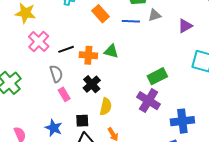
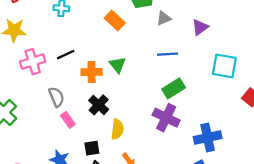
orange rectangle: (101, 14) -> (115, 21), moved
blue line: (131, 21) -> (168, 54), moved
pink cross: (39, 42) -> (33, 62), turned 35
black line: (66, 49) -> (66, 55), moved
green triangle: (111, 51) -> (118, 65), turned 42

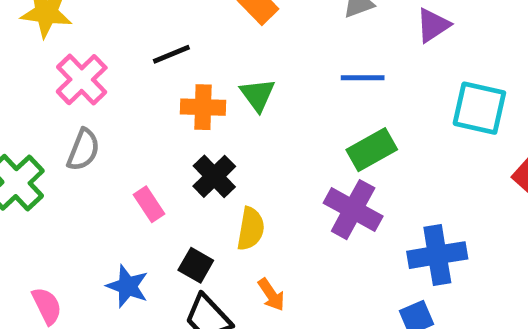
black line: (66, 55) -> (171, 54), moved
pink cross: (33, 62) -> (82, 80), turned -30
gray semicircle: (56, 97) -> (83, 150), moved, turned 42
black square: (92, 148) -> (196, 265), turned 35

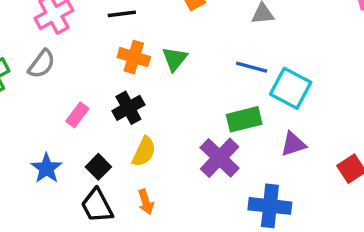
purple triangle: (433, 25) -> (293, 144), moved
cyan square: (479, 108) -> (291, 88), moved
pink rectangle: (149, 204) -> (77, 115), turned 55

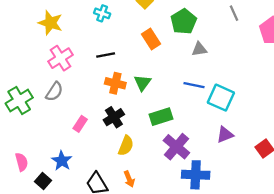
green rectangle: (244, 119) -> (161, 117), moved
black square: (98, 167) -> (43, 181), moved
blue cross: (270, 206) -> (196, 175), moved

